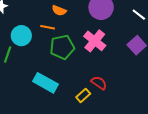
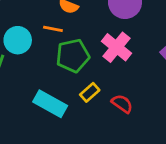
yellow rectangle: (83, 95) -> (90, 92), moved

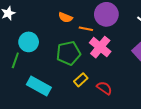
orange line: (53, 29) -> (86, 29), moved
cyan rectangle: (50, 104) -> (39, 86), moved

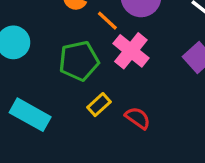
orange line: (86, 29) -> (107, 21), turned 32

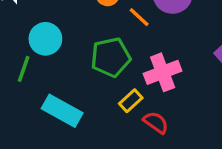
pink cross: (131, 51) -> (163, 72), moved, turned 30
red semicircle: (138, 118) -> (156, 122), moved

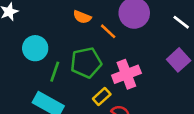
green line: (24, 69) -> (55, 72), moved

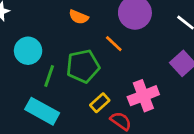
orange line: (108, 31) -> (114, 44), moved
pink cross: (126, 74) -> (143, 96), moved

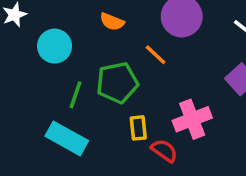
cyan circle: (28, 51) -> (55, 46), moved
yellow rectangle: (100, 103) -> (138, 128), turned -54

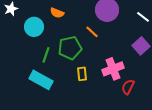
orange semicircle: (112, 22) -> (57, 13), moved
red semicircle: (164, 151) -> (128, 87), moved, turned -98

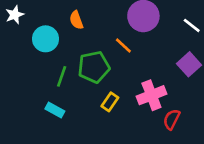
orange semicircle: (57, 13) -> (76, 20), turned 48
yellow rectangle: (82, 74) -> (110, 102), turned 40
cyan rectangle: (41, 80) -> (55, 110), size x0.6

